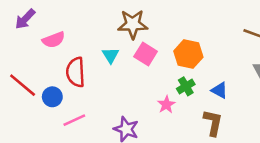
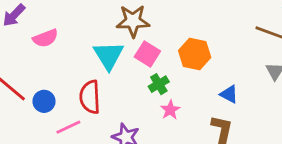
cyan triangle: (111, 55) -> (109, 55), size x1.6
red semicircle: (76, 72) -> (90, 97), moved
green cross: (186, 86) -> (159, 84), moved

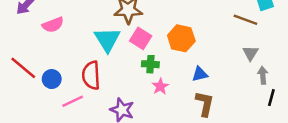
green cross: (159, 84) -> (150, 64), turned 35
blue triangle: (229, 94) -> (200, 74), moved, turned -42

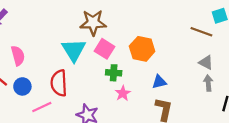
pink semicircle: (53, 25) -> (18, 56), moved, turned -84
gray triangle: (250, 53) -> (206, 63), turned -35
gray arrow: (263, 75) -> (208, 83), moved

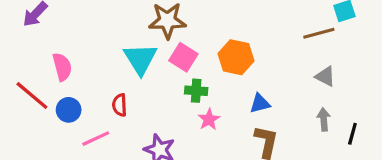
brown line: (201, 32) -> (319, 33), turned -35
red semicircle: (59, 83) -> (120, 105), size x0.6
gray arrow: (208, 83) -> (324, 119), moved

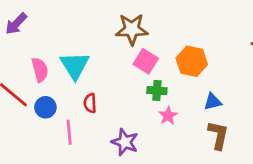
cyan triangle: (140, 59) -> (75, 65), moved
pink line: (96, 139) -> (69, 132), turned -70

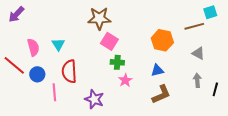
orange hexagon: (192, 61) -> (162, 40), moved
cyan triangle: (75, 65) -> (58, 44), size x0.6
red semicircle: (90, 103) -> (69, 71), size x1.6
brown L-shape: (218, 135) -> (161, 94), turned 55

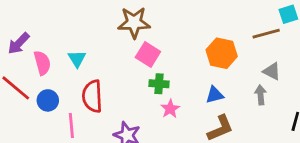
purple arrow: (16, 14) -> (19, 43), moved
gray arrow: (197, 80) -> (261, 95), moved

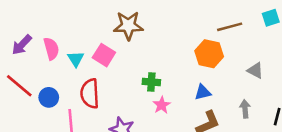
brown line: (266, 34) -> (230, 27), moved
pink square: (148, 55) -> (104, 55), moved
pink semicircle: (42, 63) -> (51, 49), moved
gray arrow: (261, 95) -> (245, 109), moved

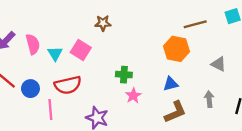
brown star: (128, 26) -> (103, 23), size x0.6
red semicircle: (90, 94) -> (68, 85), turned -100

